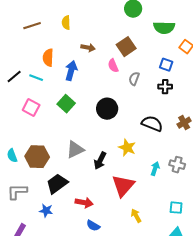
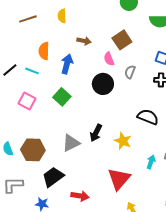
black circle: (107, 109) -> (103, 84), moved
black arrow: (100, 161) -> (96, 133), moved

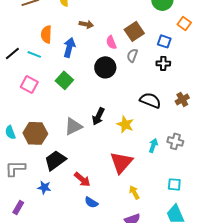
brown square: (122, 40) -> (134, 31), moved
red arrow: (80, 196) -> (82, 179), turned 30

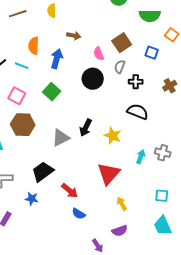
black cross: (163, 63) -> (136, 82), moved
brown cross: (182, 99) -> (170, 86), moved
brown hexagon: (35, 133) -> (23, 125), moved

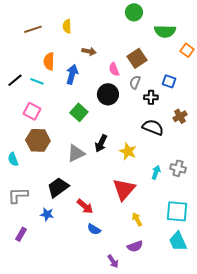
blue square: (152, 53) -> (169, 81), moved
brown cross: (170, 86) -> (180, 116), moved
green square: (52, 92) -> (79, 112), moved
cyan square: (162, 196) -> (177, 211), size x1.6

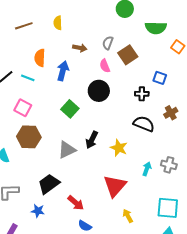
gray semicircle: (135, 82) -> (108, 43), moved

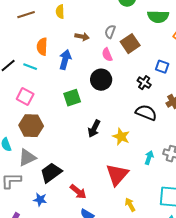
black cross: (142, 94) -> (144, 83), turned 32
green square: (70, 109) -> (72, 98), turned 30
gray triangle: (67, 150) -> (27, 158), moved

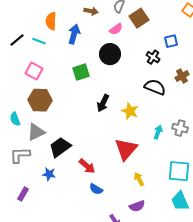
pink semicircle: (107, 55) -> (116, 29), turned -104
blue square: (162, 67) -> (171, 41), turned -32

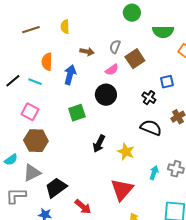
cyan semicircle: (15, 119) -> (11, 160), turned -104

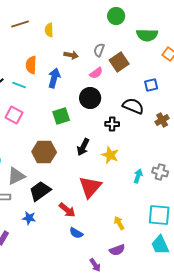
brown line: (31, 30) -> (20, 24), moved
black cross: (149, 98) -> (112, 124), moved, turned -32
black semicircle: (151, 128) -> (133, 106), moved
brown hexagon: (36, 141) -> (44, 152), moved
red triangle: (122, 190) -> (90, 187), moved

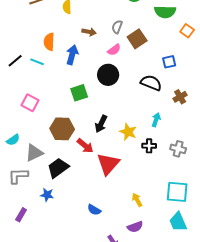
pink square: (14, 115) -> (30, 103), moved
black cross: (112, 124) -> (149, 146), moved
cyan arrow: (138, 176) -> (156, 120), moved
red arrow: (67, 210) -> (85, 146), moved

